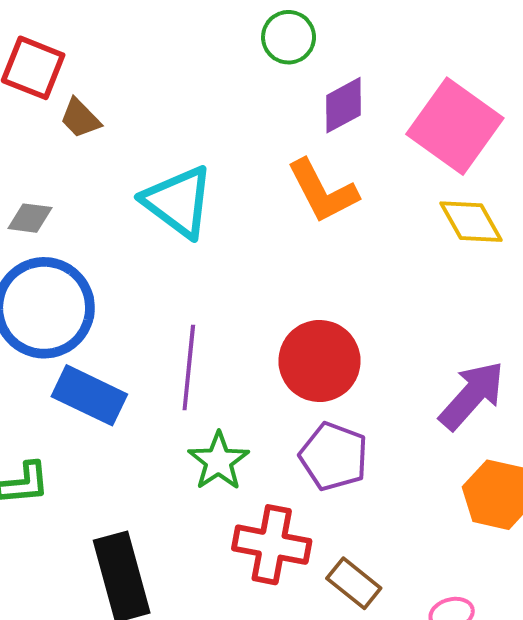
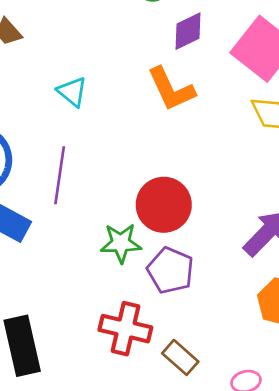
cyan triangle: (178, 202) -> (72, 92), size x0.6
purple line: (189, 368) -> (60, 175), moved
green star: (219, 461) -> (121, 243), moved, turned 30

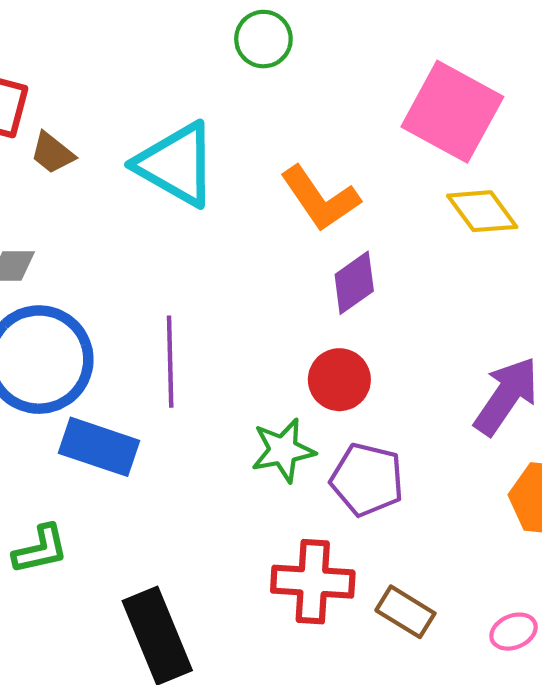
purple diamond: (188, 31) -> (354, 283), moved
cyan triangle: (72, 92) -> (176, 164), moved, size x1.8
red circle: (164, 205) -> (339, 380), size x0.7

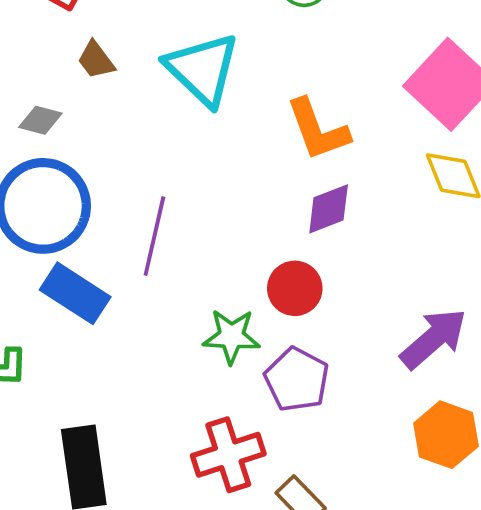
brown trapezoid: (52, 153) -> (96, 60), moved
red cross: (313, 582) -> (228, 455), turned -36

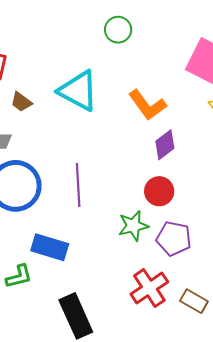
blue rectangle: (75, 293) -> (50, 247), moved

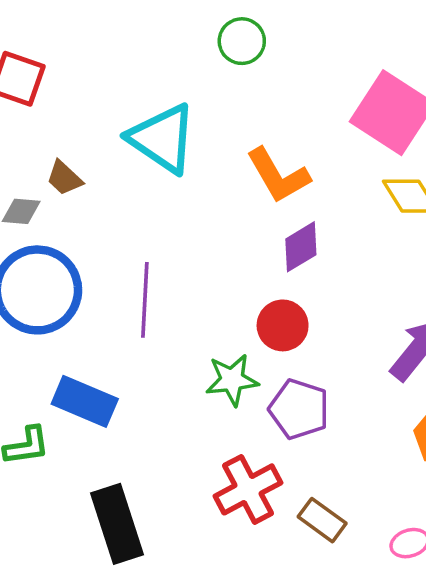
brown trapezoid: (21, 102) -> (64, 178), moved

